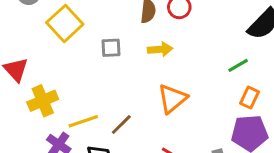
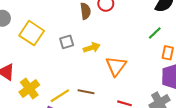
yellow arrow: (160, 49) -> (92, 48), moved
brown line: (121, 125) -> (86, 92), turned 70

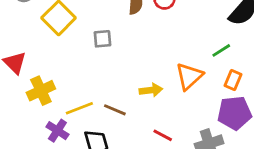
yellow arrow: (92, 48) -> (151, 90), moved
orange triangle: (116, 66) -> (189, 76), moved

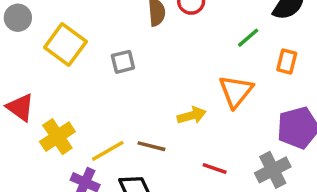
green line: (221, 50) -> (248, 38), moved
orange rectangle: (233, 80) -> (287, 62), moved

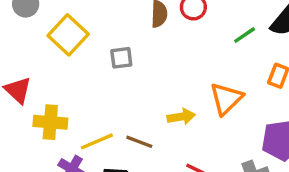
green line: (248, 38) -> (245, 35), moved
yellow cross: (57, 137) -> (50, 122), turned 32

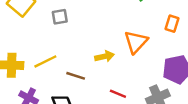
yellow line: (97, 141) -> (45, 61), moved

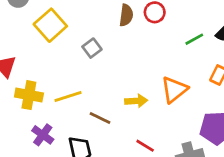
gray square: (60, 17) -> (92, 48), turned -35

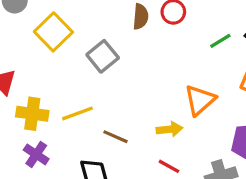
gray square: (92, 48) -> (103, 56), size x1.4
yellow arrow: (136, 101) -> (169, 129), moved
purple cross: (43, 135) -> (36, 154), moved

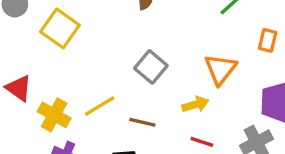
gray square: (103, 56) -> (151, 67), moved
yellow cross: (32, 114) -> (54, 115), turned 32

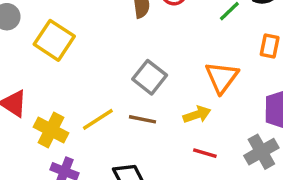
brown line: (142, 122) -> (142, 119), moved

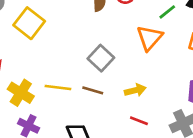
orange triangle: (222, 77) -> (150, 38), moved
yellow line: (98, 119) -> (58, 87), turned 35

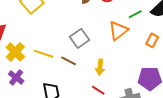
yellow arrow: (135, 90) -> (100, 67), turned 98

